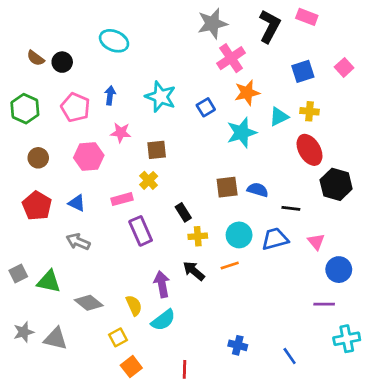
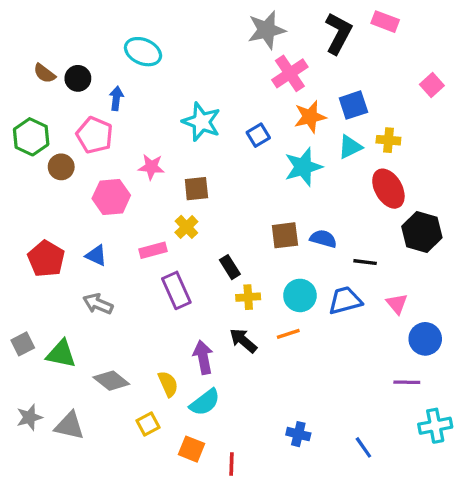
blue square: (303, 71) -> (353, 105), moved
blue arrow: (110, 95) -> (116, 98), moved
brown circle: (38, 158) -> (61, 167), moved
orange square: (131, 367) -> (191, 449), moved, turned -30

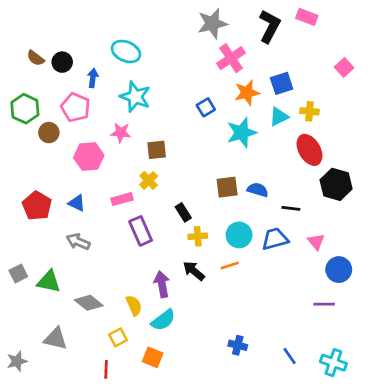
cyan ellipse: (143, 52) -> (126, 51), moved
cyan star: (201, 122) -> (135, 97), moved
gray star: (29, 417) -> (17, 361), moved
cyan cross: (435, 426) -> (333, 363), moved, turned 30
red line: (232, 464) -> (106, 369), moved

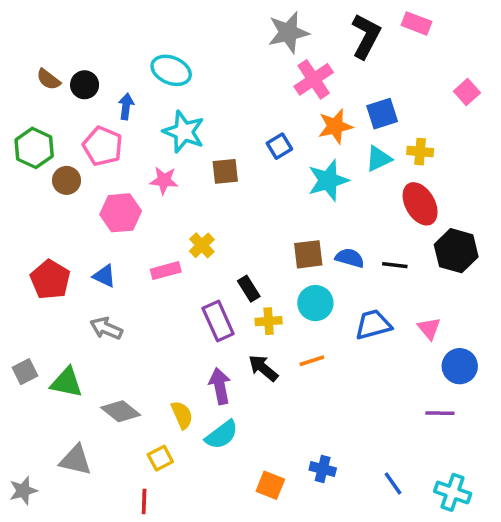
brown square: (157, 150) -> (225, 171), moved
black line: (291, 208) -> (395, 265), moved
purple rectangle: (141, 231) -> (218, 321), moved
cyan circle: (239, 235) -> (315, 303), moved
orange square: (153, 357) -> (270, 485), moved

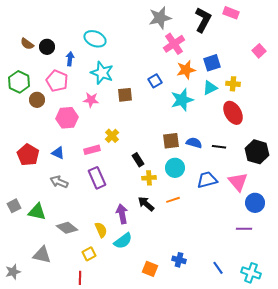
black hexagon: (456, 251) -> (257, 152), moved
purple rectangle: (218, 321) -> (97, 178), moved
pink triangle: (429, 328) -> (238, 182), size x1.5

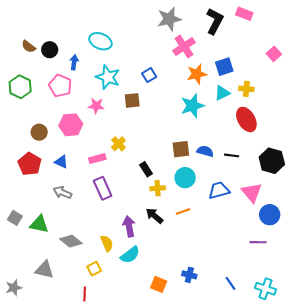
blue square: (155, 81) -> (149, 75), moved
brown circle: (37, 100) -> (39, 132), moved
gray square: (14, 206) -> (15, 218), turned -32

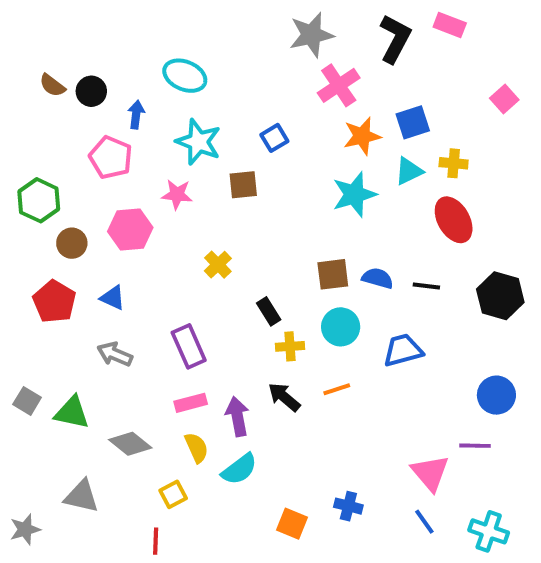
green hexagon: (20, 87) -> (39, 200), moved
pink rectangle: (97, 159) -> (191, 403), moved
pink triangle: (252, 192) -> (430, 473), moved

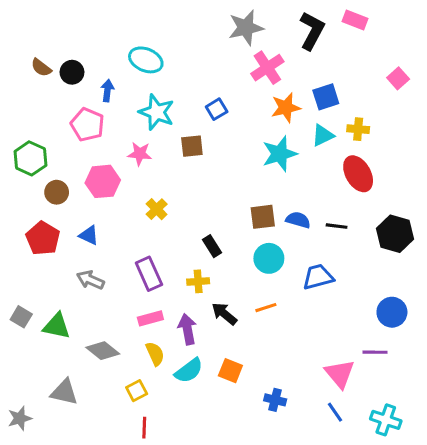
yellow cross: (218, 265) -> (157, 209), moved
yellow cross: (290, 346) -> (198, 281), moved
orange square: (292, 524) -> (230, 371), moved
red line: (156, 541) -> (144, 428), moved

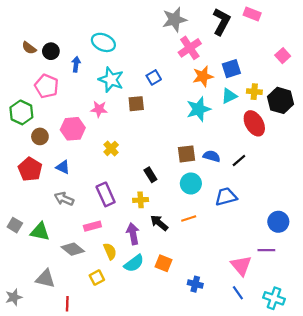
pink pentagon: (87, 125) -> (47, 86), moved
black line: (337, 226) -> (239, 161), turned -48
black hexagon: (395, 234) -> (281, 100), moved
pink rectangle: (150, 318) -> (92, 226), moved
red line: (144, 428) -> (67, 304), moved

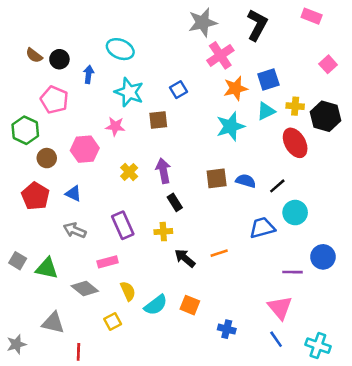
pink rectangle: (252, 14) -> (312, 16), moved
cyan circle: (191, 183) -> (295, 213), moved
purple arrow: (133, 234) -> (163, 171), moved
purple line: (266, 250) -> (293, 272), moved

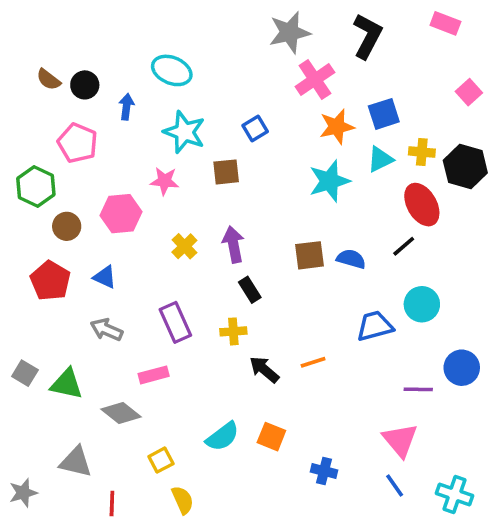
black line: (277, 186) -> (404, 246), moved
yellow semicircle: (128, 291) -> (183, 500), moved

